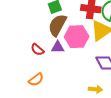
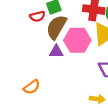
red semicircle: (37, 50) -> (37, 16), moved, turned -56

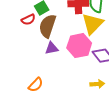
pink hexagon: (77, 40) -> (79, 46), moved

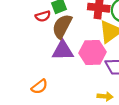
purple triangle: (52, 48) -> (63, 51), size x1.5

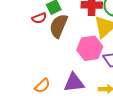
purple triangle: (63, 51) -> (74, 83), moved

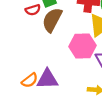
purple triangle: (74, 83) -> (47, 79), moved

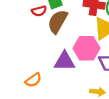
purple triangle: (47, 79) -> (65, 61), moved

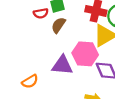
brown semicircle: (58, 22) -> (58, 25), size x0.7

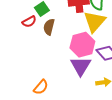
purple triangle: (62, 65) -> (81, 66), moved, turned -45

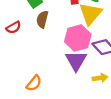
red semicircle: (29, 22) -> (14, 27), moved

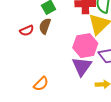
brown semicircle: (42, 19) -> (45, 26), moved

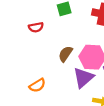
brown semicircle: (45, 26) -> (65, 54), moved

